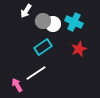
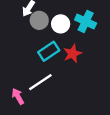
gray circle: (43, 21) -> (39, 20), moved
red star: (79, 49) -> (72, 54), moved

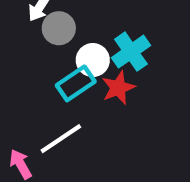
cyan cross: (86, 22) -> (131, 52), moved, turned 30
white circle: (61, 24) -> (93, 60), moved

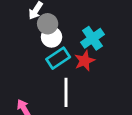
white circle: (93, 60) -> (52, 37), moved
white line: (61, 139) -> (66, 92), moved, turned -56

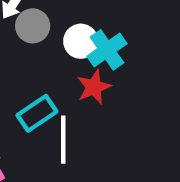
white circle: (52, 37) -> (81, 41), moved
cyan rectangle: (58, 58) -> (37, 113), moved

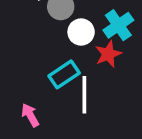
white circle: (81, 41) -> (81, 32), moved

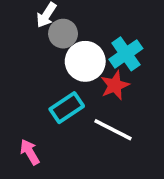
white circle: (81, 32) -> (85, 61), size x1.4
white line: (84, 95) -> (113, 130), moved, turned -63

